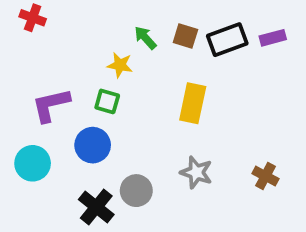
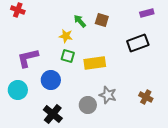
purple rectangle: (273, 38) -> (147, 13), moved
black rectangle: (227, 40) -> (138, 43), moved
green square: (107, 101) -> (68, 56), moved
yellow rectangle: (193, 103) -> (95, 63), moved, turned 70
gray circle: (136, 191) -> (88, 105), moved

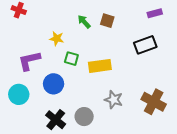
yellow star: (66, 36) -> (57, 39), moved
brown cross: (146, 97) -> (154, 102), size x1.6
gray circle: (88, 105) -> (84, 117), moved

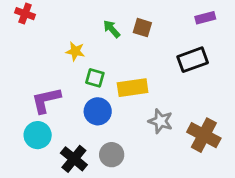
purple L-shape: (29, 61) -> (46, 100), moved
blue circle: (54, 84) -> (98, 111), moved
cyan circle: (19, 94) -> (38, 135), moved
gray star: (114, 100) -> (161, 121), moved

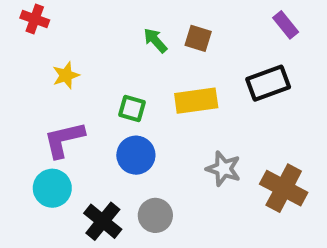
purple rectangle: (205, 18) -> (286, 25), turned 66
yellow star: (75, 51) -> (66, 75), moved, turned -30
yellow rectangle: (133, 88) -> (196, 101), moved

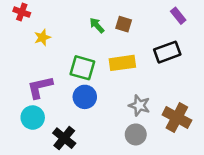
yellow star: (66, 75) -> (42, 37), moved
green square: (132, 108) -> (82, 68), size x1.5
gray circle: (155, 215) -> (136, 134), moved

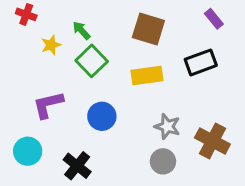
brown square: (124, 24) -> (148, 29), size x1.6
green arrow: (97, 25) -> (81, 30), moved
green square: (82, 68) -> (92, 61), moved, turned 30
cyan circle: (33, 118) -> (28, 151), moved

